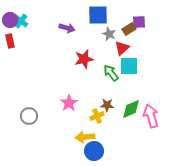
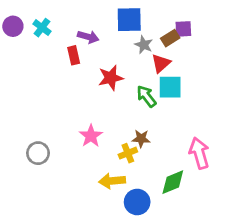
cyan cross: (21, 21) -> (42, 28), moved
red rectangle: (10, 41) -> (74, 55), moved
green diamond: (131, 109) -> (173, 182), moved
blue circle: (94, 151) -> (137, 202), moved

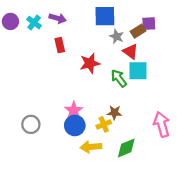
purple arrow: (88, 37) -> (58, 18), moved
red triangle: (161, 63) -> (131, 51), turned -42
green diamond: (173, 182) -> (126, 148), moved
blue circle: (137, 202) -> (75, 125), moved

